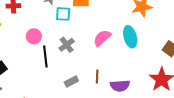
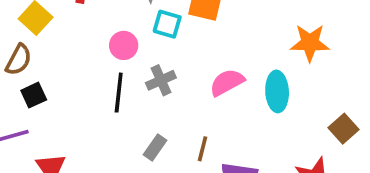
pink circle: (34, 36) -> (124, 45), moved
gray rectangle: (71, 82) -> (155, 147), turned -40

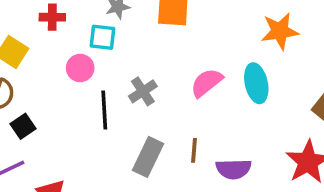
cyan square: (167, 24) -> (102, 37), moved
pink circle: (124, 45) -> (80, 68), moved
gray rectangle: (155, 147) -> (148, 157), size x1.5

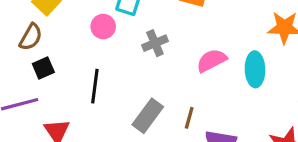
gray cross: (143, 91) -> (155, 43), moved
black line: (104, 110) -> (95, 86), moved

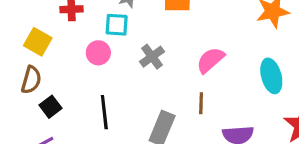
cyan ellipse: (255, 69) -> (271, 76), moved
brown line: (189, 118) -> (201, 103), moved

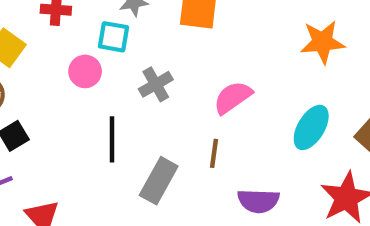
cyan ellipse: (271, 76) -> (311, 127), turned 40
black line: (104, 112) -> (112, 139), moved

